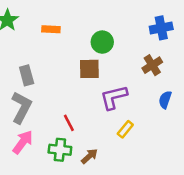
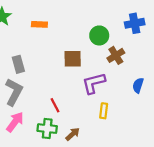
green circle: (102, 42) -> (99, 35), moved
brown cross: (152, 65) -> (116, 55), moved
yellow rectangle: (125, 129) -> (104, 111), turned -32

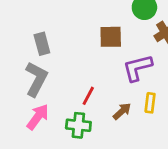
red line: (55, 105) -> (88, 96), turned 56
brown arrow: (73, 134) -> (122, 111), moved

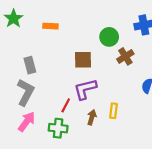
purple L-shape: (137, 68) -> (85, 89), moved
brown arrow: (122, 111) -> (92, 117), turned -32

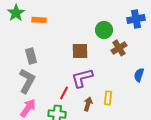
orange rectangle: (50, 26) -> (39, 20), moved

